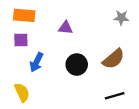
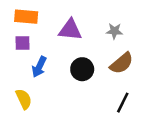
gray star: (121, 18) -> (114, 31), moved
purple triangle: (66, 28) -> (70, 30), size x1.5
black line: (115, 96) -> (123, 103), turned -48

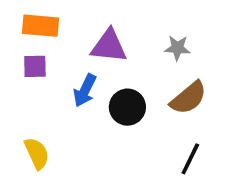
blue arrow: (39, 67) -> (85, 90), moved

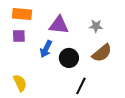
black line: (190, 159) -> (81, 86), moved

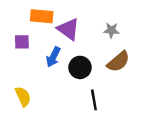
orange rectangle: (22, 14) -> (42, 16), moved
purple triangle: (59, 25) -> (68, 29), turned 30
black line: (81, 86) -> (94, 100), turned -36

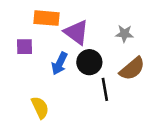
black circle: (80, 67) -> (89, 62), moved
yellow semicircle: (23, 96) -> (40, 108), moved
black line: (94, 100) -> (105, 89), moved

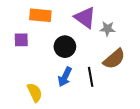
purple triangle: (76, 32) -> (85, 18), moved
black circle: (89, 62) -> (65, 47), moved
blue arrow: (60, 63) -> (65, 77), moved

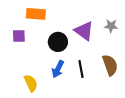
purple triangle: (85, 18) -> (84, 31), moved
gray star: (107, 29) -> (111, 26), moved
brown semicircle: (114, 59) -> (110, 65), moved, turned -70

